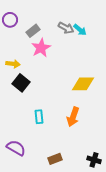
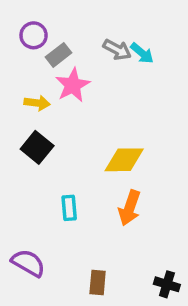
purple circle: (10, 20) -> (34, 35), moved
yellow arrow: (13, 64) -> (37, 103), moved
yellow diamond: (83, 84) -> (124, 160), moved
brown rectangle: (55, 159) -> (98, 283), turned -64

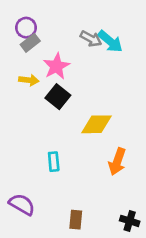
cyan arrow: (142, 53) -> (110, 41), size x1.4
gray rectangle: (58, 55) -> (30, 43), moved
black square: (37, 147) -> (58, 97), moved
orange arrow: (130, 208) -> (117, 162), moved

